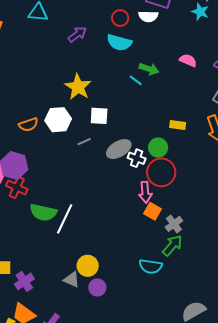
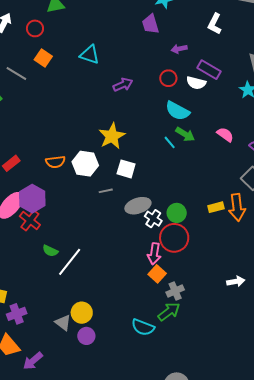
cyan semicircle: (119, 42) -> (177, 111), moved
yellow rectangle: (178, 125) -> (216, 207), moved, turned -35
green semicircle: (43, 212) -> (50, 251), size x0.6

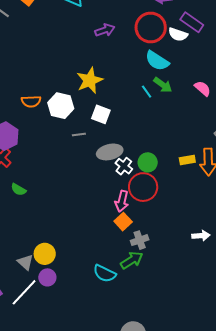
red circle: (168, 78) -> (151, 28), size x1.8
white line: (70, 262) -> (24, 292), moved

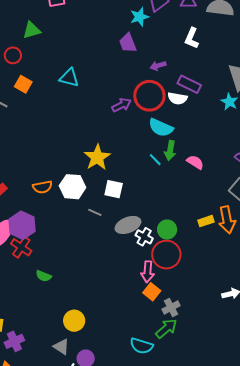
purple arrow: (105, 30) -> (122, 105), moved
green arrow: (163, 85) -> (170, 150), turned 72
pink semicircle: (203, 88) -> (195, 162), moved
gray line: (79, 134) -> (95, 212), turned 40
yellow circle: (45, 254) -> (74, 321), moved

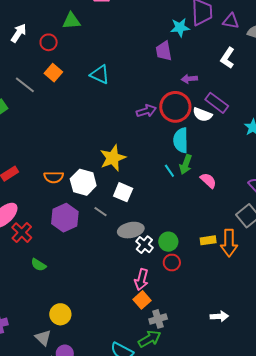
cyan semicircle: (161, 128) -> (181, 140), turned 55
purple hexagon: (22, 225) -> (65, 218), moved
red circle: (166, 255) -> (172, 263), moved, size x0.6

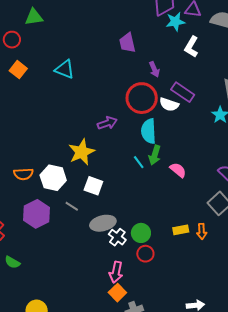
cyan star: (180, 27) -> (175, 22), moved
purple arrow: (189, 79) -> (154, 69), turned -105
purple arrow: (146, 111) -> (107, 123), moved
orange arrow: (229, 243) -> (202, 231), size x0.6

